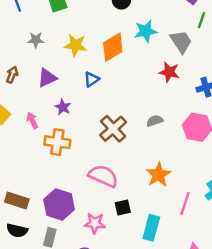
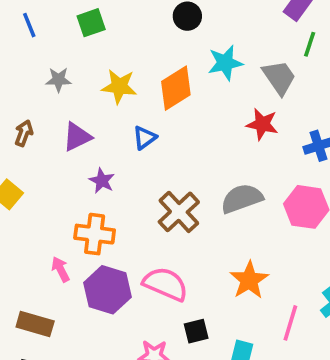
pink arrow: (32, 121) -> (60, 269), moved
gray semicircle: (155, 121) -> (242, 199), size x1.6
purple hexagon: (59, 205) -> (108, 290), moved

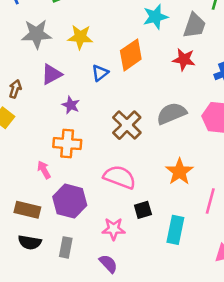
gray trapezoid: (279, 77) -> (195, 25), turned 56
gray star: (59, 80) -> (37, 34), size x1.6
orange diamond: (176, 88) -> (131, 55), moved
brown arrow: (24, 133) -> (15, 89), moved
purple hexagon: (108, 290) -> (70, 201), moved

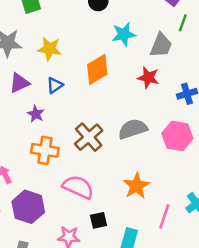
blue triangle: (100, 73) -> (55, 85), moved
orange cross: (67, 144) -> (45, 150), moved

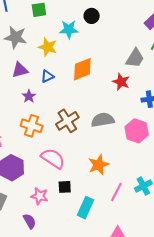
cyan star: (124, 34) -> (69, 29), moved

